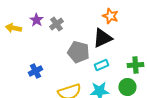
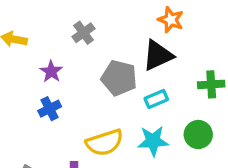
purple star: (36, 20) -> (51, 71), moved
green cross: (135, 65) -> (211, 84), moved

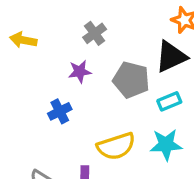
purple star: (51, 71) -> (80, 72), moved, turned 30

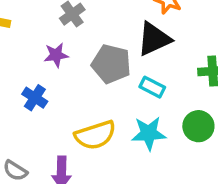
cyan rectangle: (169, 101) -> (152, 87), turned 50
blue cross: (60, 111) -> (35, 98), turned -30

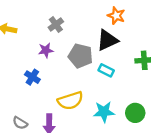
green circle: (198, 126) -> (135, 113), moved
cyan star: (149, 133) -> (104, 112), moved

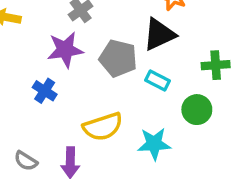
purple star: (46, 50) -> (65, 50), size x1.5
green circle: (135, 113) -> (197, 110), moved

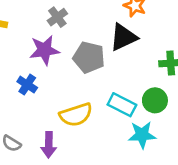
cyan rectangle: (158, 81) -> (122, 105), moved, size x1.4
cyan star: (154, 144) -> (142, 135), moved

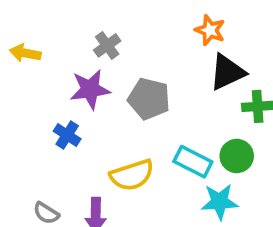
black triangle: (123, 37) -> (227, 72), moved

